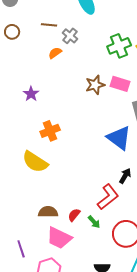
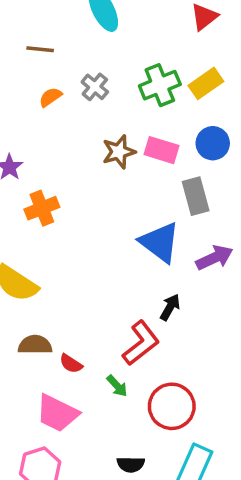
gray cross: (70, 36) -> (95, 87), moved
orange cross: (50, 131) -> (42, 208), moved
brown semicircle: (48, 212) -> (35, 345), moved
red semicircle: (74, 215) -> (71, 364), moved, turned -96

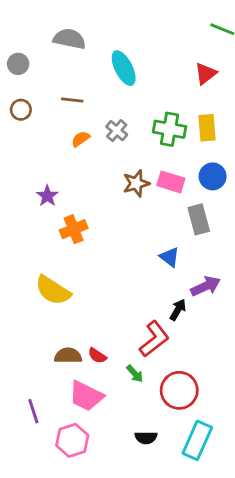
yellow rectangle: (206, 83) -> (207, 128), turned -60
green cross: (160, 85) -> (170, 129), turned 32
blue triangle: (160, 242) -> (170, 257), size x0.6
purple arrow: (214, 258) -> (206, 286), moved
brown semicircle: (35, 345) -> (68, 356), moved

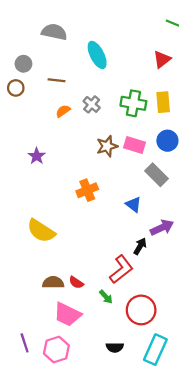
gray circle: (18, 64) -> (23, 64), moved
gray rectangle: (199, 219) -> (156, 175), turned -30
orange cross: (74, 229) -> (87, 190), moved
purple line: (33, 411) -> (25, 343), moved

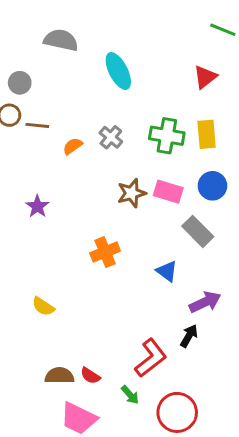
brown line: (56, 80) -> (37, 125), moved
yellow semicircle: (41, 231) -> (43, 306), size x0.6
black arrow: (140, 246) -> (189, 336), moved

